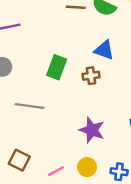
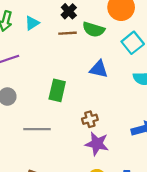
brown cross: (91, 76) -> (90, 119), moved

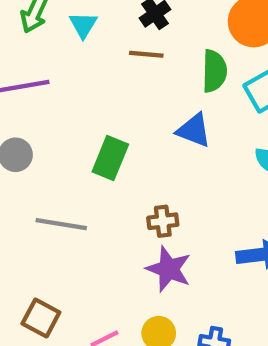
cyan triangle: (32, 23) -> (83, 25), turned -35
green semicircle: (94, 29) -> (214, 71), moved, turned -115

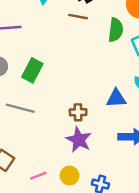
blue triangle: (194, 130) -> (116, 98), moved, turned -30
green rectangle: (110, 158) -> (32, 70), moved

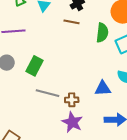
gray line: (20, 108) -> (47, 93), moved

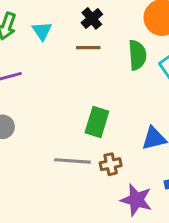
green rectangle: (34, 66) -> (97, 122), moved
purple star: (72, 122) -> (136, 200), moved

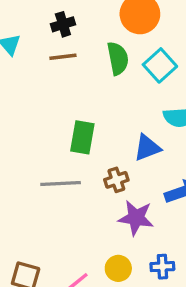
black cross: (92, 18) -> (63, 24), turned 30
brown cross: (111, 164) -> (116, 180), moved

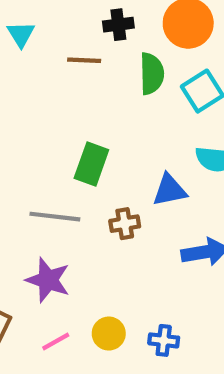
black cross: (63, 24) -> (118, 25), moved
purple star: (136, 218) -> (48, 280), moved

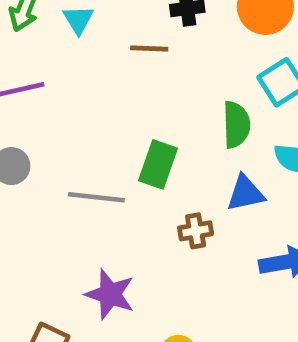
green semicircle: (152, 74) -> (236, 125), moved
gray line: (55, 217) -> (96, 197), moved

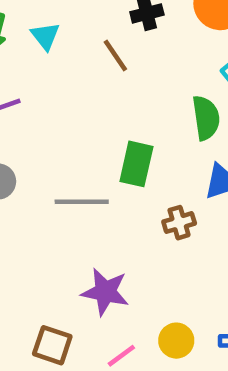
brown line: (149, 48) -> (115, 55), turned 60

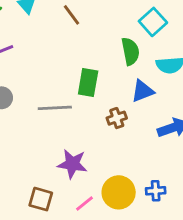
yellow circle: (176, 341) -> (119, 192), size x1.5

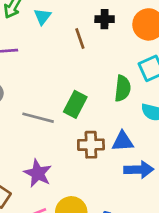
blue triangle: (143, 91) -> (123, 141), moved
brown cross: (117, 118) -> (91, 145), size x1.4

